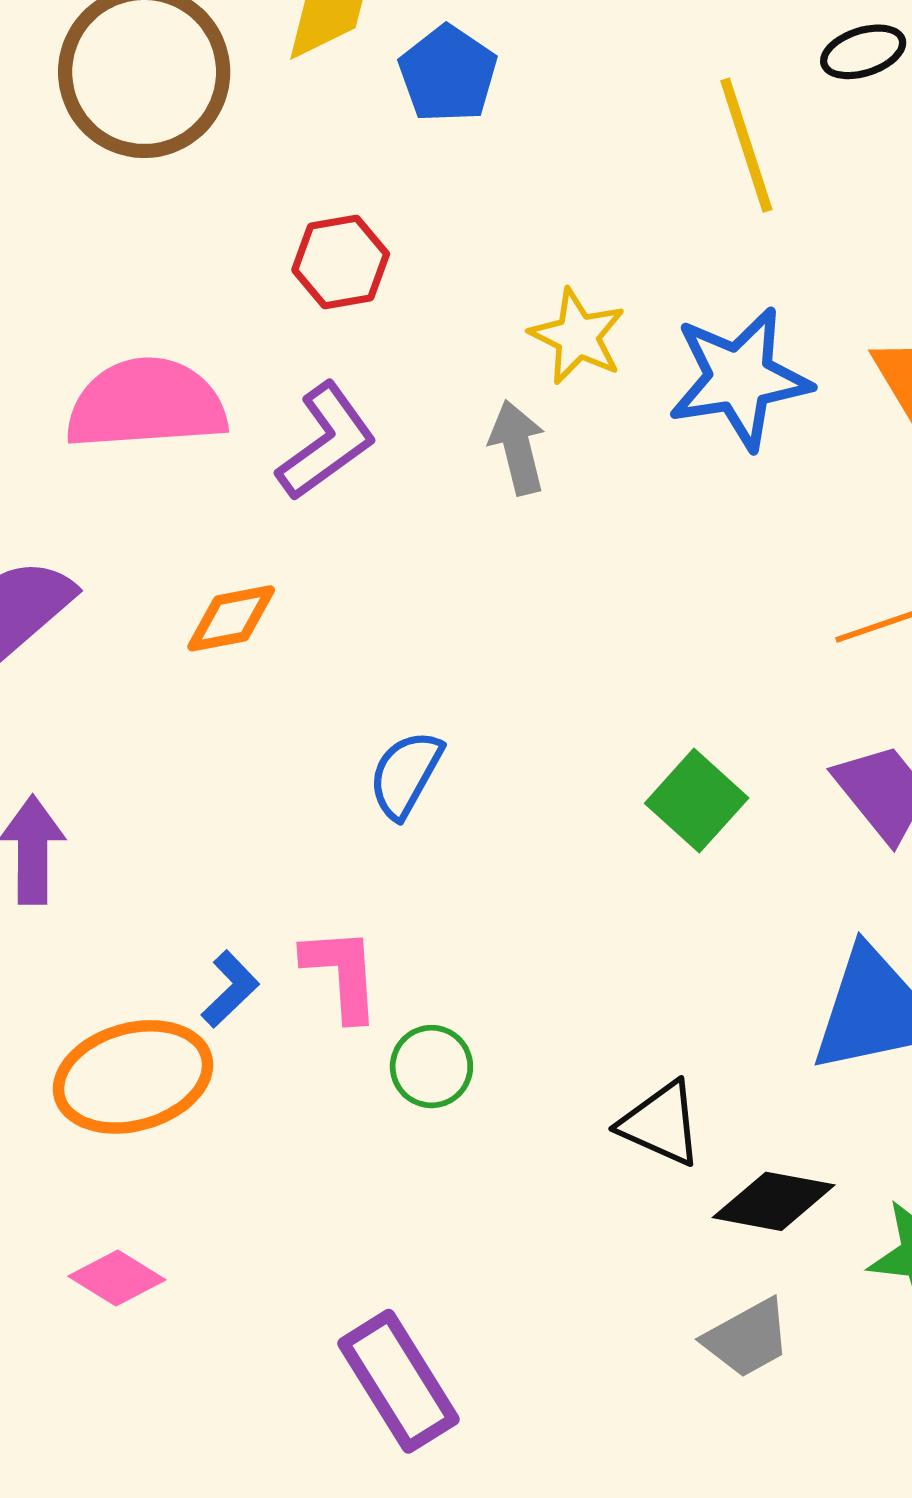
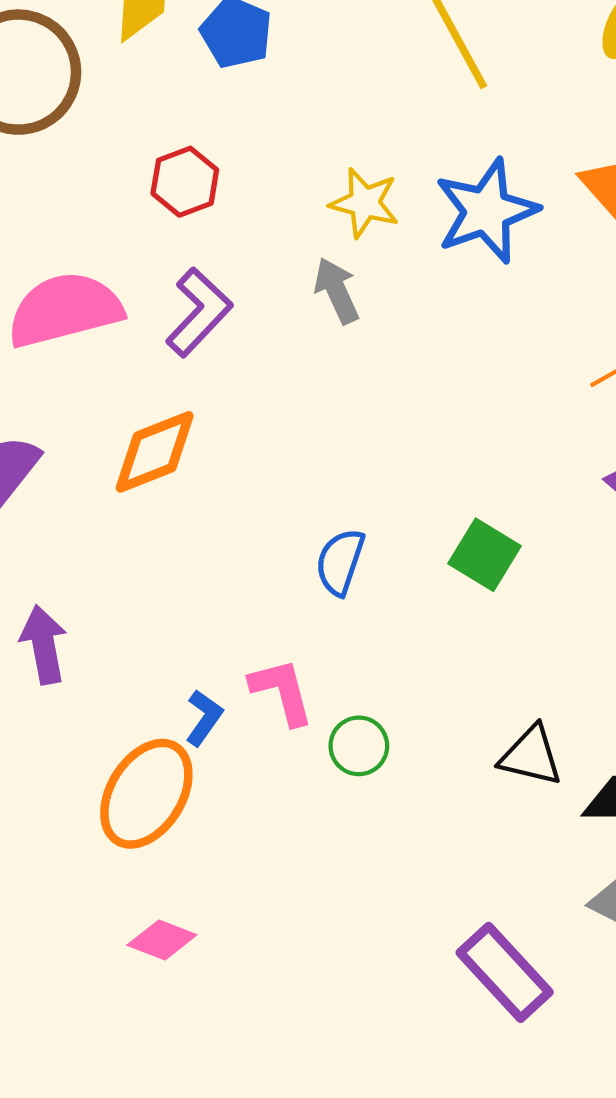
orange diamond: (231, 618) -> (155, 452), size x1.4
blue semicircle: (406, 774) -> (340, 562), moved
green square: (697, 801) -> (484, 555), moved
orange ellipse: (133, 1077) -> (146, 794), turned -32
purple rectangle: (398, 1381) -> (505, 972), moved

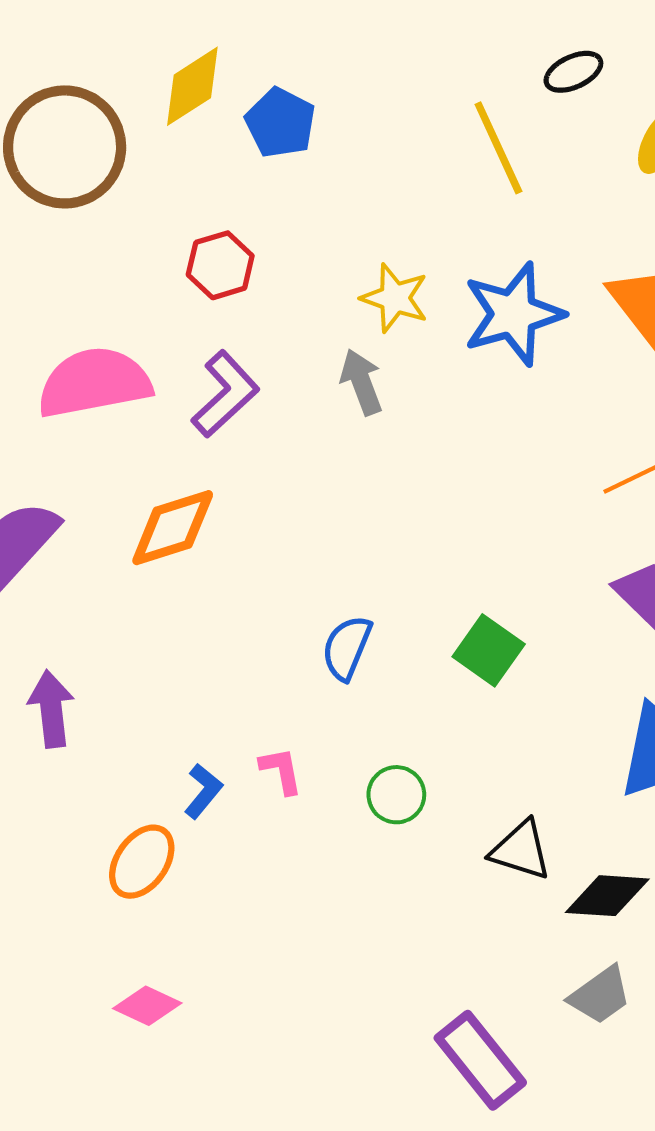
pink L-shape: (282, 691) -> (281, 771), size x0.7
green circle: (359, 746) -> (396, 795), moved
orange ellipse: (146, 794) -> (142, 862), size x0.7

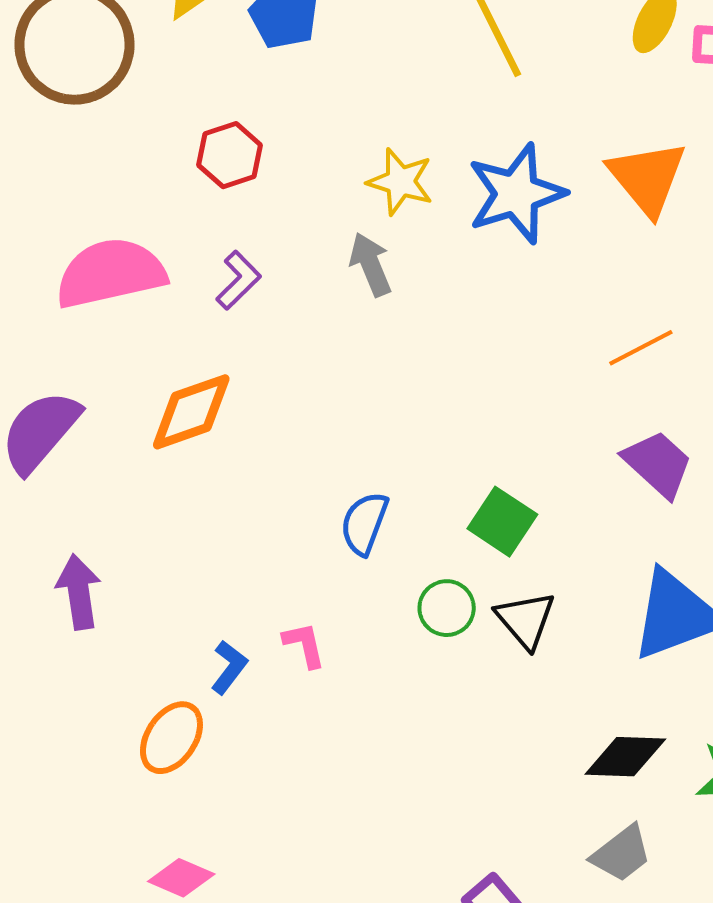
purple L-shape: (225, 394) -> (238, 280), size x0.7
green circle: (396, 795) -> (447, 608), moved
black triangle: (521, 850) -> (525, 620), moved, turned 34

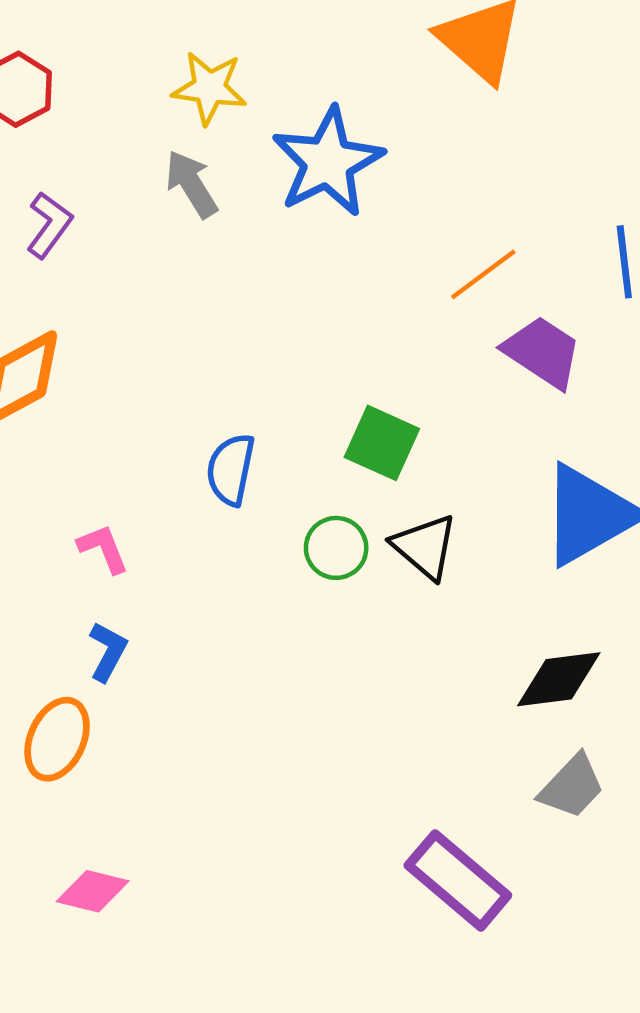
blue star: (516, 194) -> (328, 162), moved
orange line: (641, 348) -> (483, 274), moved
pink L-shape: (304, 645) -> (103, 549), moved

